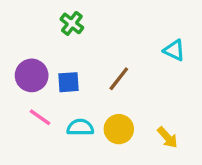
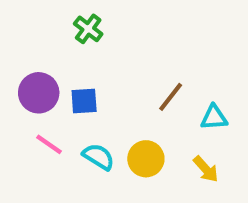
cyan triangle: (174, 50) -> (214, 118), moved, turned -30
brown line: (119, 79) -> (171, 97), moved
cyan semicircle: (80, 127) -> (98, 157), turned 32

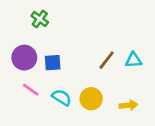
green cross: (88, 29) -> (40, 19), moved
cyan triangle: (214, 118) -> (134, 60), moved
yellow arrow: (206, 169) -> (128, 105), turned -54

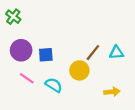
green cross: (40, 19) -> (13, 17), moved
yellow circle: (91, 99) -> (79, 70), moved

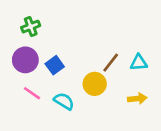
green cross: (13, 17) -> (31, 27), moved, turned 32
blue square: (46, 55) -> (55, 65), turned -32
yellow arrow: (112, 92) -> (137, 99), moved

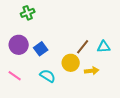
green cross: (31, 27) -> (28, 13), moved
pink line: (32, 93) -> (15, 76), moved
yellow arrow: (137, 99) -> (92, 71), moved

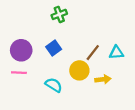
green cross: (28, 13) -> (59, 14), moved
blue square: (41, 49) -> (54, 48), moved
pink line: (15, 76) -> (19, 73), moved, turned -32

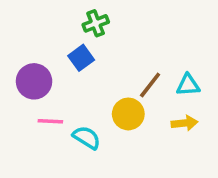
blue square: (54, 48) -> (81, 58), moved
pink line: (19, 73) -> (50, 121), moved
yellow arrow: (103, 79) -> (184, 123), moved

